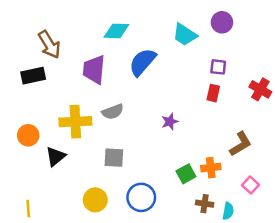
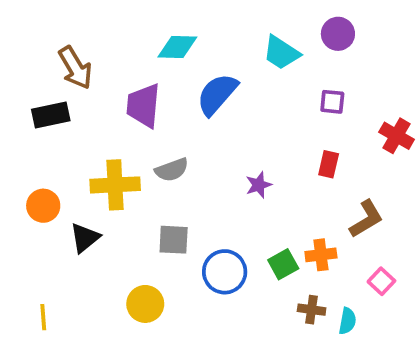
red rectangle: (213, 93) -> (329, 164), moved
blue circle: (141, 197) -> (225, 272), moved

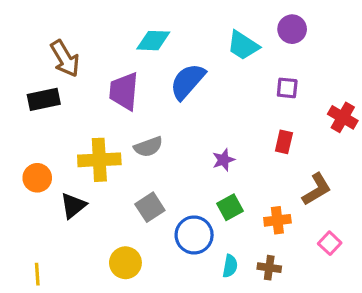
gray square: (174, 240) -> (150, 207), turned -36
green square: (283, 264) -> (230, 207), moved
cyan semicircle: (347, 321) -> (230, 266), moved

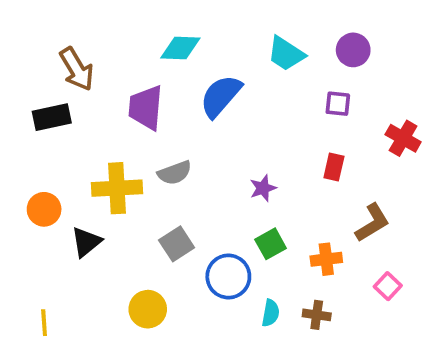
purple circle: (292, 29) -> (353, 50), moved

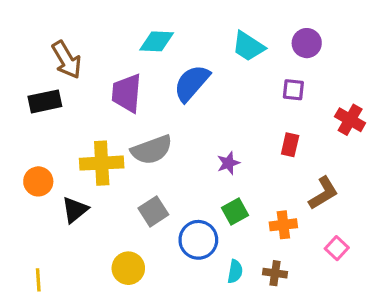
gray semicircle: (175, 173) -> (152, 150), size x1.4

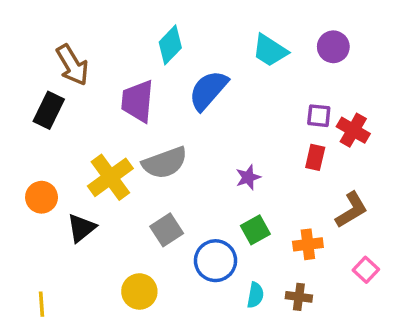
cyan diamond: (157, 41) -> (170, 45), turned -48
purple square: (293, 90) -> (319, 116), moved
black rectangle: (45, 101) -> (49, 110), turned -52
red cross: (350, 120) -> (353, 130), moved
yellow cross: (102, 163) -> (110, 177), turned -33

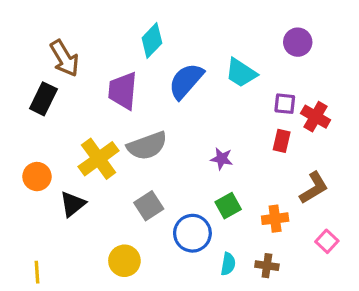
cyan trapezoid: (270, 50) -> (241, 73), moved
purple star: (248, 177) -> (222, 159), turned 30

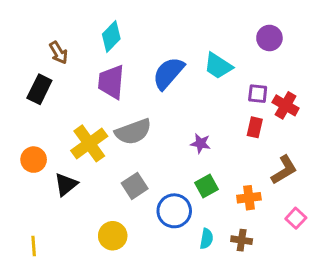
cyan diamond: (152, 40) -> (111, 37), moved
brown arrow: (65, 58) -> (58, 53), size x0.7

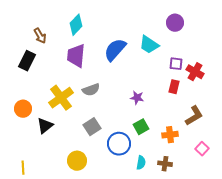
purple circle: (269, 38) -> (175, 23), moved
gray semicircle: (133, 132) -> (91, 90), size x0.7

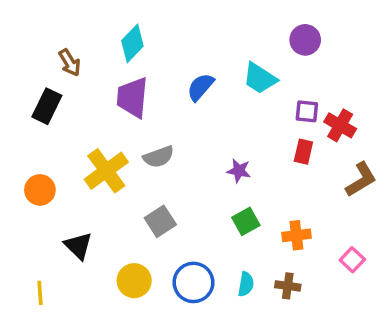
blue semicircle: (115, 50) -> (200, 87), size x0.7
brown L-shape: (194, 116) -> (361, 179), moved
black triangle: (45, 126) -> (78, 246), moved, turned -36
blue circle: (119, 144) -> (194, 282), moved

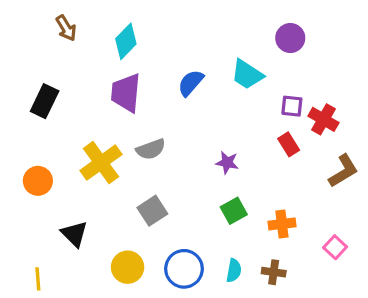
brown arrow: (70, 63) -> (66, 28), moved
red rectangle: (303, 152) -> (289, 144), turned -45

